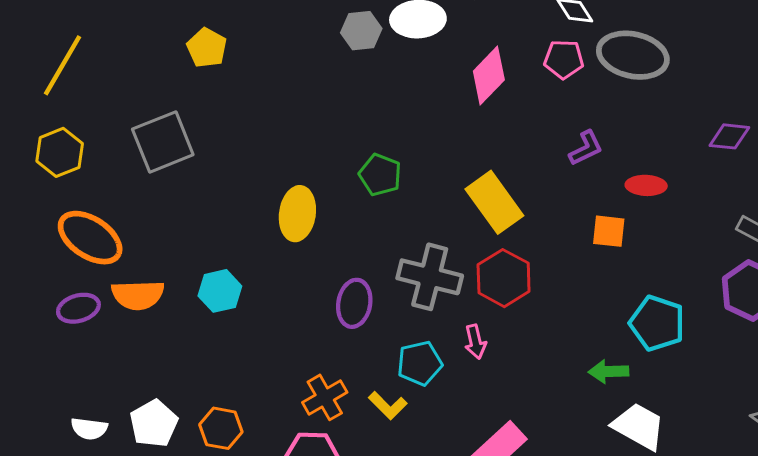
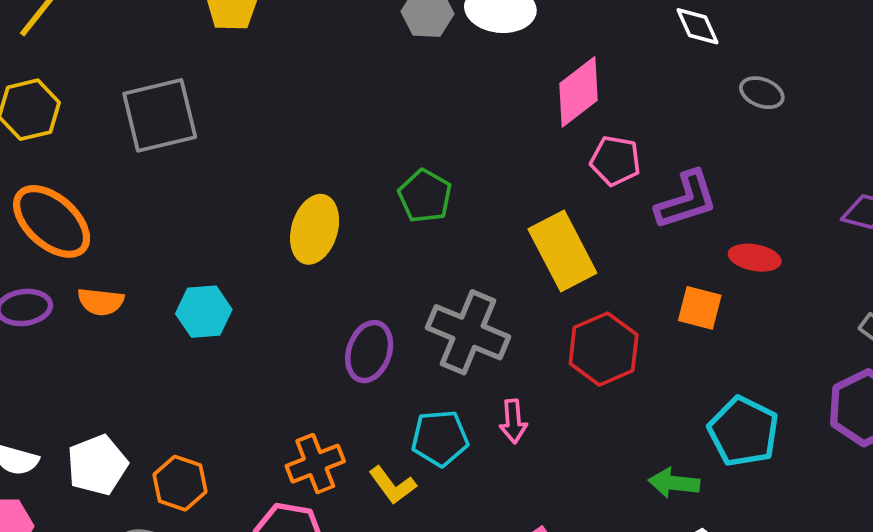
gray ellipse: (633, 55) -> (762, 93), size x0.5
pink pentagon: (564, 59) -> (615, 161), moved
purple L-shape: (586, 148) -> (686, 200), size x1.4
red hexagon: (504, 278) -> (604, 349), moved
orange semicircle: (138, 295) -> (101, 302), size x0.7

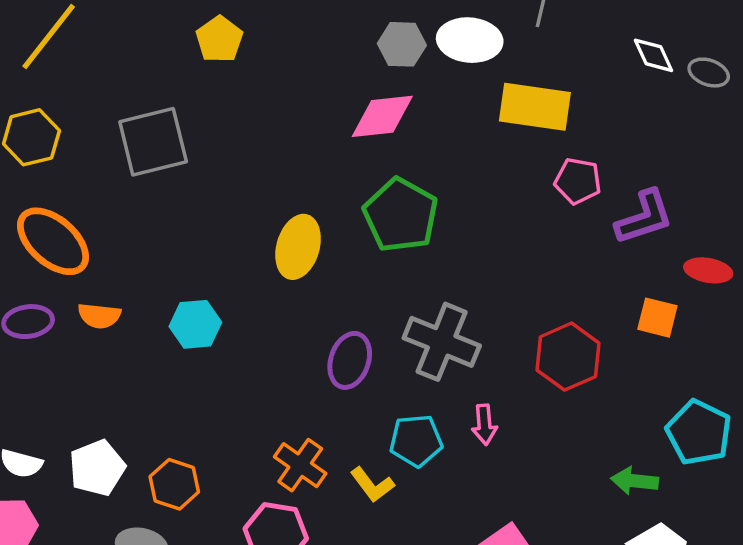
pink diamond: (578, 92) -> (382, 116), moved, turned 32
gray ellipse: (762, 93) -> (709, 73), moved
green pentagon: (425, 196) -> (401, 215), size x1.5
yellow rectangle: (562, 251) -> (535, 107), moved, turned -54
orange cross: (315, 464) -> (300, 465), turned -33

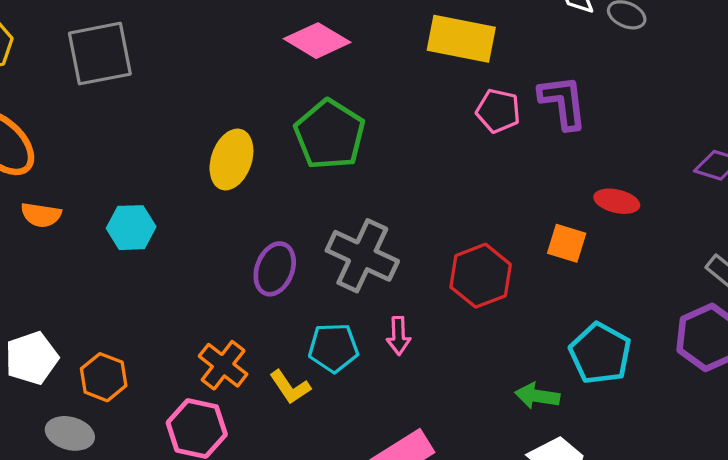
pink diamond: (382, 116) -> (317, 41), turned 34
purple L-shape: (644, 217) -> (563, 102), moved, turned -82

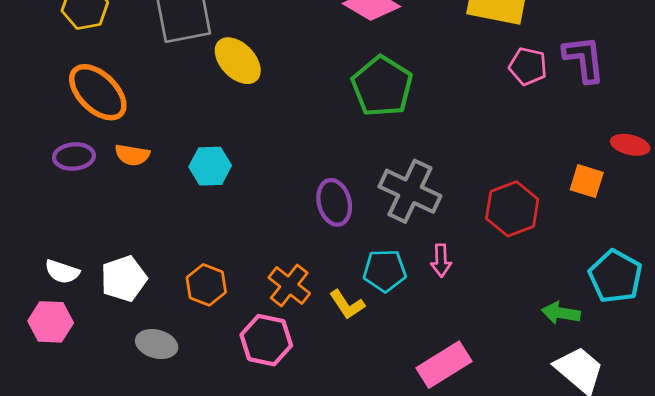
yellow ellipse: (231, 159) -> (238, 61), moved, turned -63
purple ellipse: (275, 269) -> (334, 202), turned -36
orange hexagon: (104, 377) -> (206, 285), moved

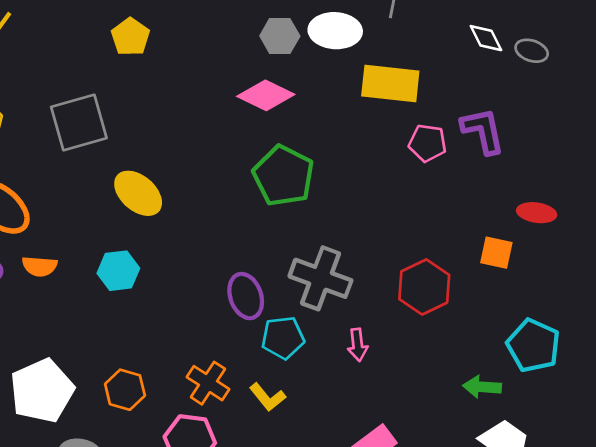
yellow ellipse: (238, 61) -> (138, 193), moved
cyan pentagon: (385, 271) -> (283, 338), moved
white pentagon: (124, 279) -> (42, 391), size x1.4

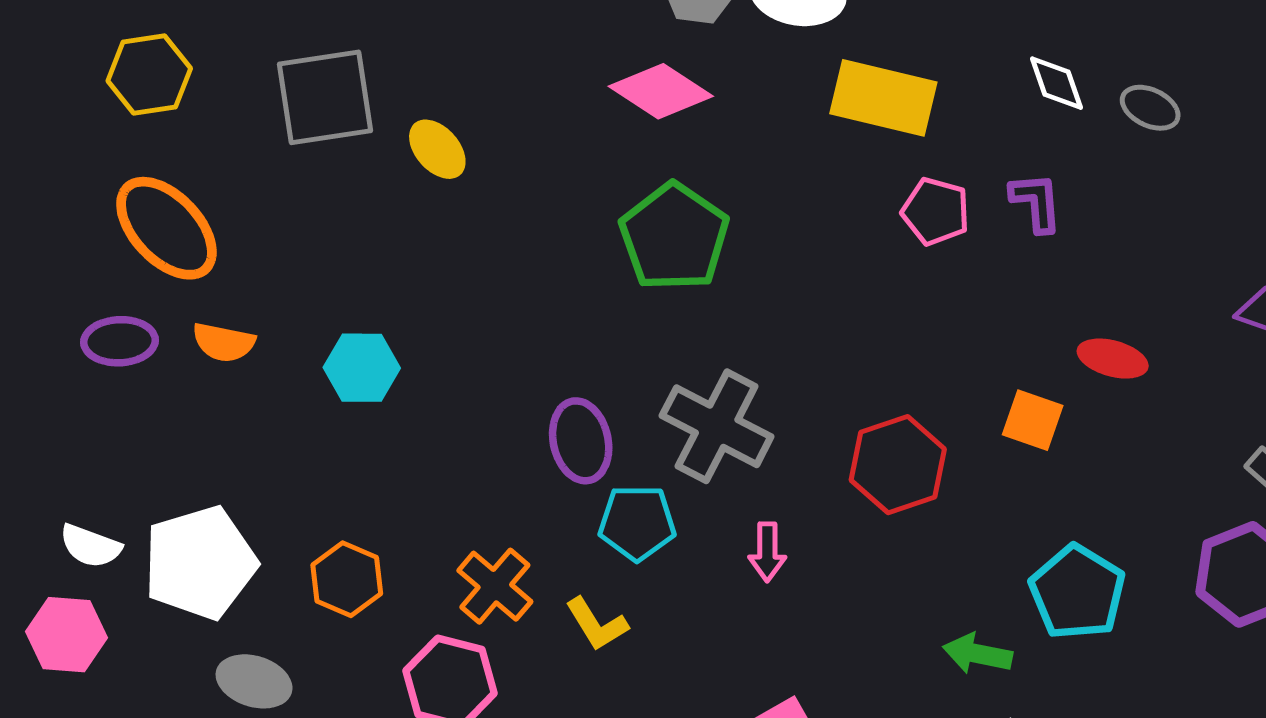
white diamond: (486, 38) -> (1057, 83), moved
gray ellipse: (532, 51) -> (1150, 108), moved
purple L-shape: (483, 131) -> (1036, 202), size x0.7
yellow ellipse: (138, 193) -> (437, 149), moved, size x0.7

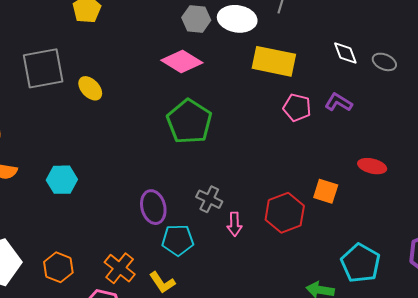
purple L-shape: (1036, 202) -> (338, 102), turned -52
orange square: (1033, 420) -> (326, 191), moved
gray cross: (717, 426) -> (209, 199), size x0.6
pink arrow: (767, 552) -> (234, 224), moved

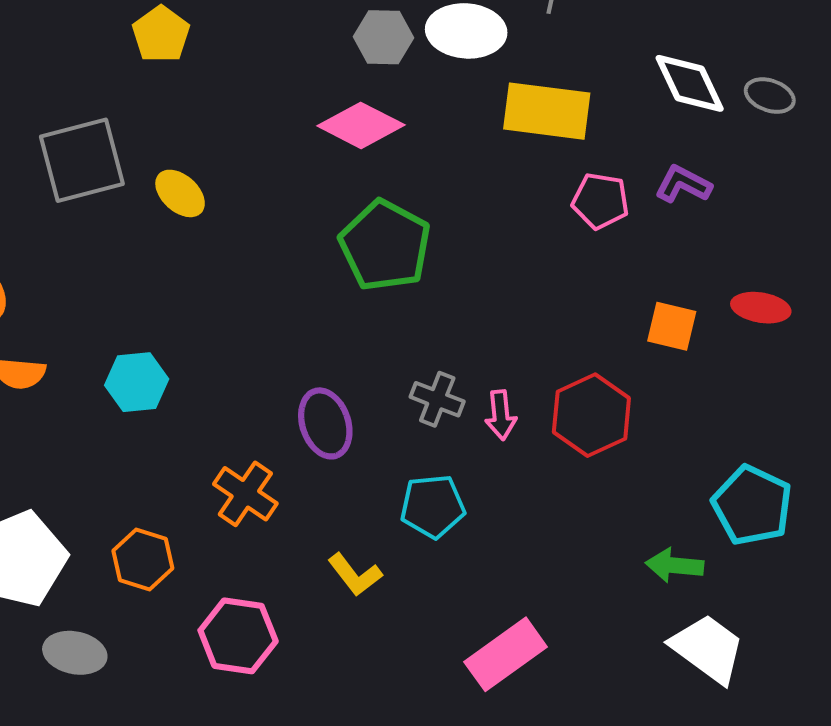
white diamond: (345, 53) -> (690, 83), size x1.4
orange square: (326, 191) -> (672, 326), moved
pink arrow: (234, 224) -> (501, 415), moved
cyan pentagon: (178, 240) -> (433, 506), moved
orange cross: (120, 268) -> (245, 494), moved

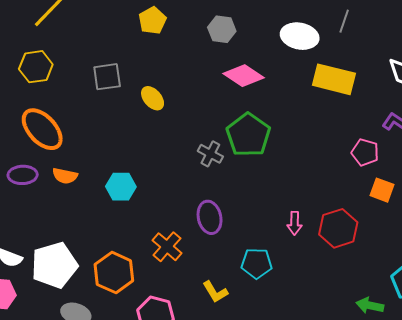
gray hexagon: (384, 37) -> (222, 29), moved
gray square: (82, 160) -> (107, 77), size x0.7
pink pentagon: (600, 201) -> (365, 152), moved
gray cross: (437, 399) -> (210, 154), moved
orange hexagon: (143, 559) -> (114, 273), size x1.4

